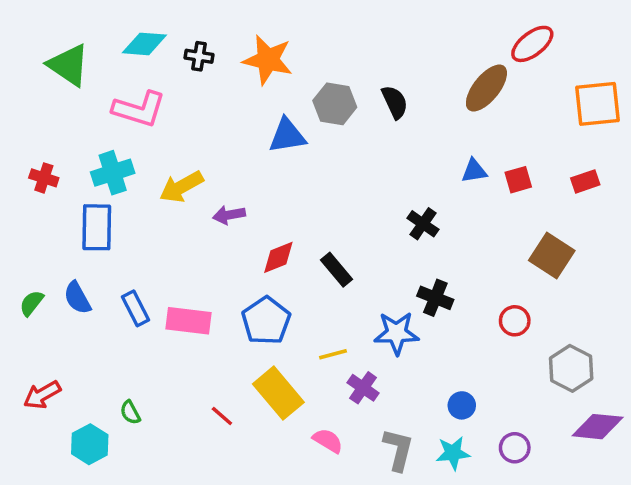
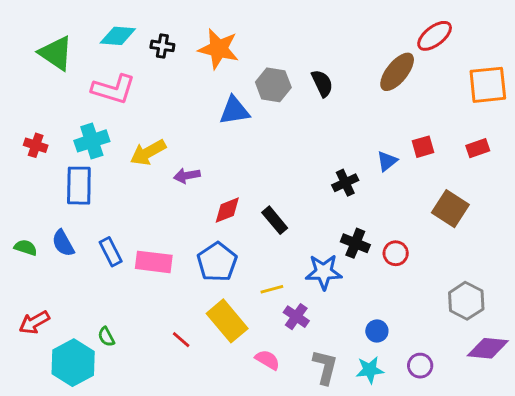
blue triangle: (474, 171) -> (387, 161), moved, turned -30
black cross: (423, 224) -> (345, 183), turned 30
green semicircle: (32, 303) -> (26, 248), turned 70
red circle: (515, 321) -> (396, 253), moved
cyan hexagon: (90, 444) -> (73, 363), size x1.4

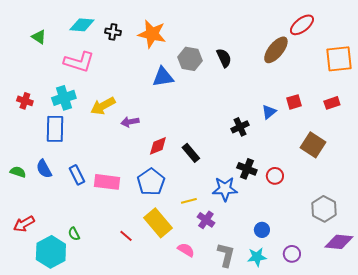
green triangle: (56, 53) -> (39, 37), size x0.6

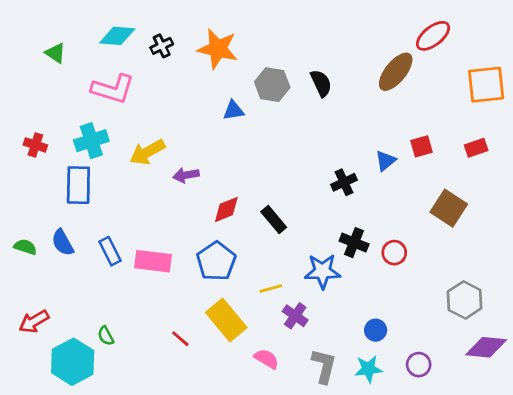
black cross: (113, 32) -> (162, 46), turned -35
blue triangle: (163, 77) -> (233, 110), size x0.7

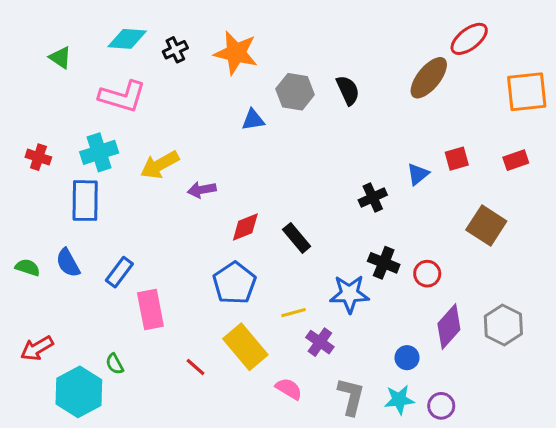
blue rectangle: (110, 251) -> (119, 272), turned 64
pink rectangle: (153, 261) -> (150, 309), moved, turned 72
purple diamond: (486, 347) -> (449, 327), moved, turned -54
purple circle: (419, 365) -> (441, 406), moved

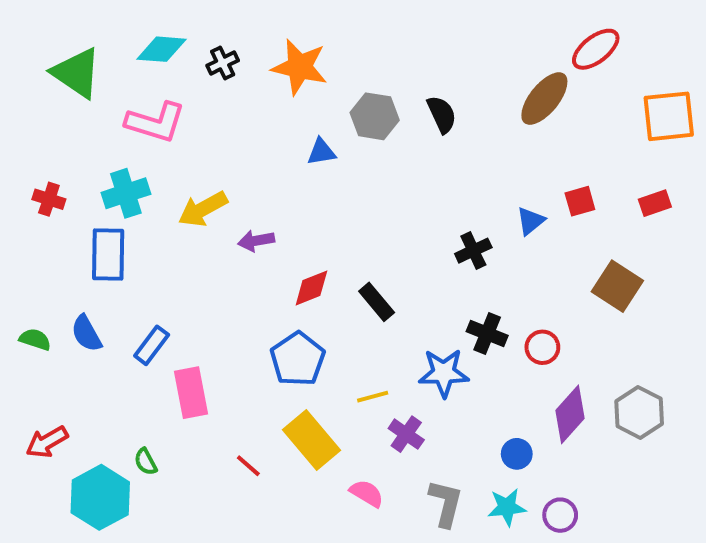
green triangle: (60, 58) -> (77, 73), size x1.8

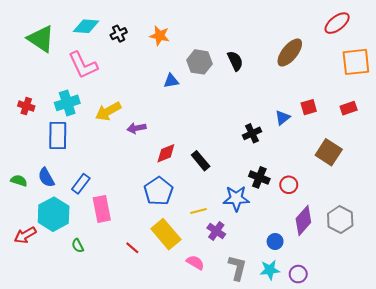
red ellipse: (596, 49) -> (337, 23), moved
orange star: (300, 67) -> (160, 36), size x0.7
pink L-shape: (156, 122) -> (83, 65), turned 48
cyan hexagon: (100, 497) -> (54, 214), moved

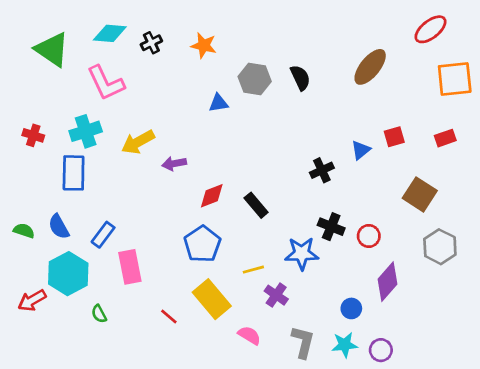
gray hexagon: (340, 219) -> (440, 247), moved

